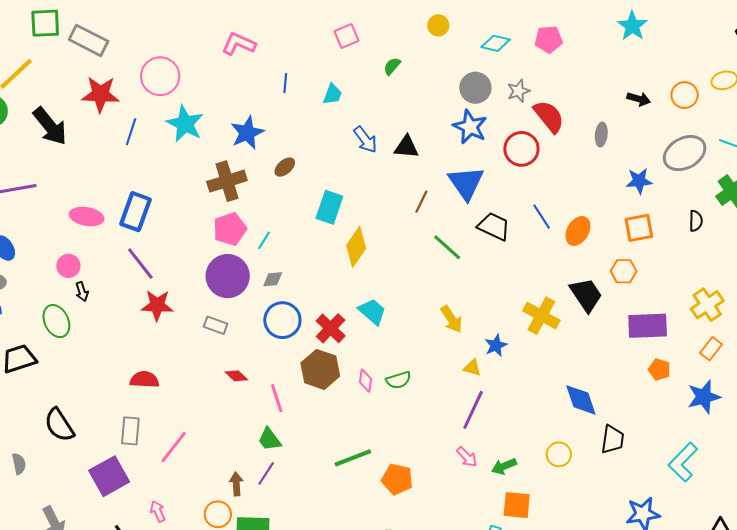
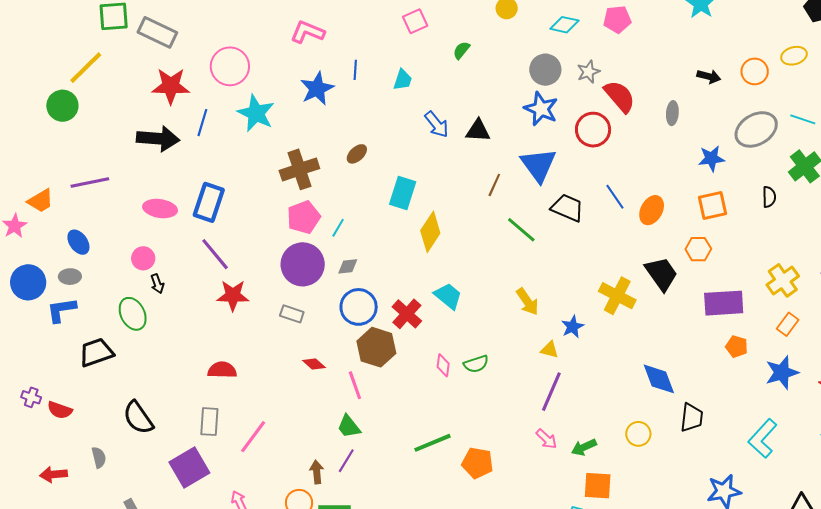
black arrow: (50, 126) -> (158, 139), moved, turned -45
blue star: (247, 133) -> (317, 89), moved
brown hexagon: (320, 369) -> (376, 347), moved

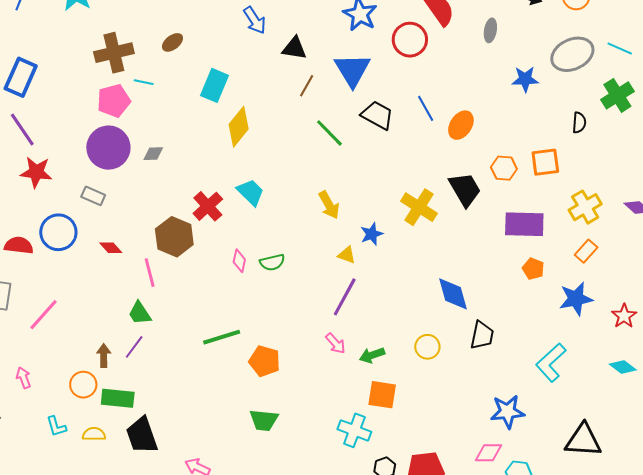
black triangle: (478, 131) -> (294, 48), moved
orange square: (712, 205) -> (545, 162), moved
cyan line: (338, 228) -> (144, 82), moved, turned 66
blue circle: (359, 307) -> (58, 232), moved

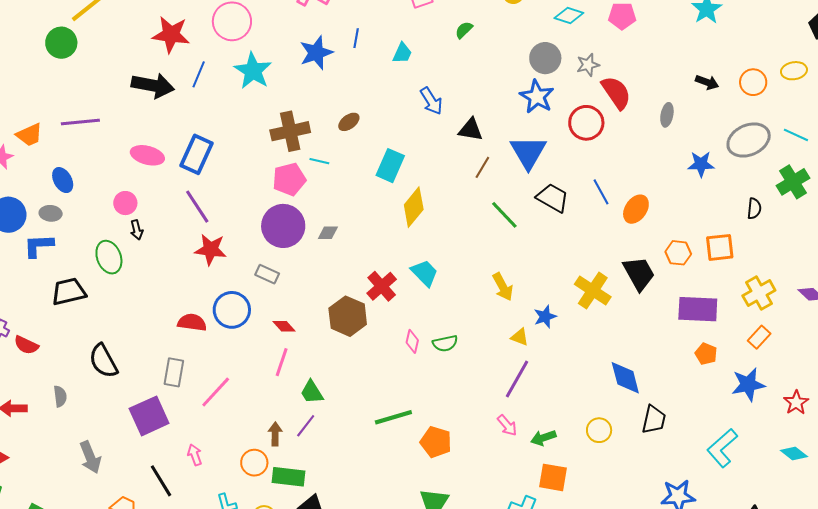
pink line: (150, 273) -> (282, 362), moved, turned 32

